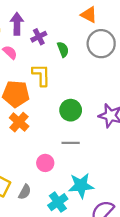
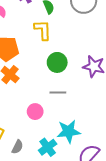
yellow L-shape: (41, 75) -> (43, 30), moved
gray semicircle: (25, 192) -> (17, 147), moved

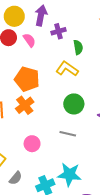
yellow L-shape: (43, 30) -> (67, 69), turned -65
pink circle: (35, 112) -> (32, 144), moved

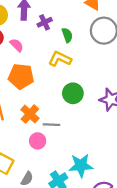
pink semicircle: (29, 40) -> (17, 45), moved
orange cross: (25, 105) -> (30, 114), moved
gray line: (68, 134) -> (52, 125), moved

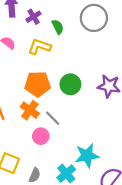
yellow L-shape: (60, 59) -> (39, 47), moved
orange pentagon: (21, 76) -> (38, 84), moved
gray line: (52, 125) -> (53, 118), turned 49

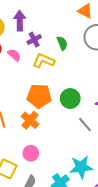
purple cross: (34, 17) -> (34, 39), moved
gray line: (53, 118) -> (85, 125), moved
pink circle: (41, 136) -> (31, 153), moved

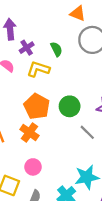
orange pentagon: (39, 96) -> (37, 106), turned 30

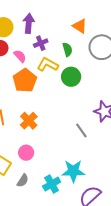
orange triangle: (78, 14) -> (80, 26), moved
orange pentagon: (37, 106) -> (25, 80), moved
green circle: (70, 106) -> (71, 77), moved

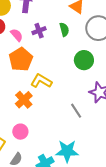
purple cross: (41, 43) -> (39, 31), moved
yellow L-shape: (48, 65) -> (41, 81), moved
green circle: (71, 77) -> (84, 60), moved

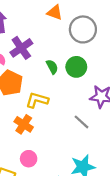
green semicircle: (64, 30) -> (52, 67), moved
purple cross: (39, 31) -> (21, 48), size x1.5

